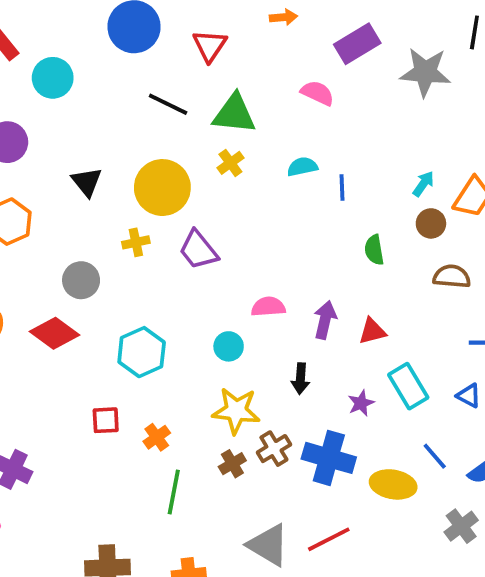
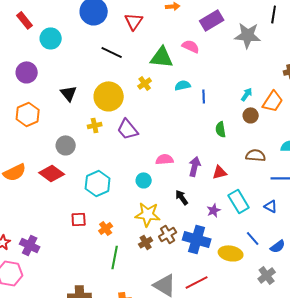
green triangle: (234, 114) -> (162, 57), moved
brown semicircle: (452, 276) -> (256, 155), moved
black arrow: (300, 379) -> (182, 197), turned 140

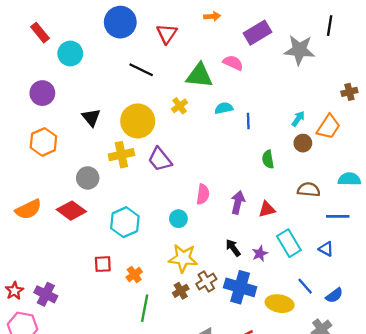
yellow cross: (95, 125) -> (121, 155), size x1.5
pink semicircle: (165, 159) -> (203, 194), turned 102
black arrow: (182, 197) -> (233, 248), moved

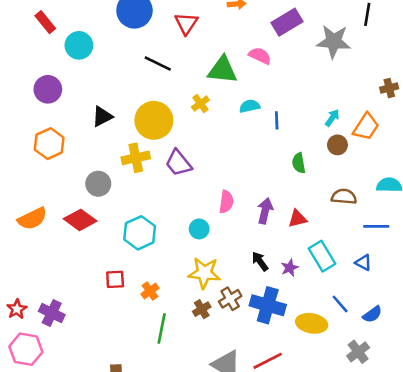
black triangle: (91, 117) -> (102, 116), turned 42

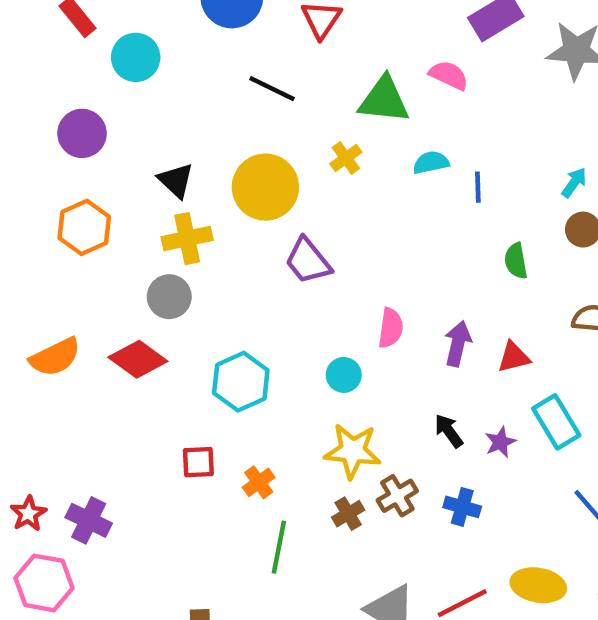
black triangle: (102, 116) -> (176, 180), turned -50
yellow cross: (136, 158) -> (187, 239), moved
blue cross: (268, 305) -> (462, 507), size x0.6
yellow ellipse: (312, 323) -> (538, 585), moved

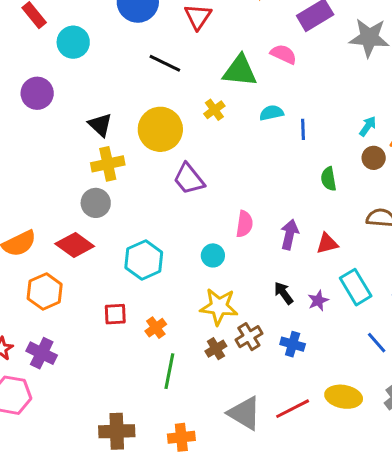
orange hexagon: (84, 227) -> (45, 292), moved

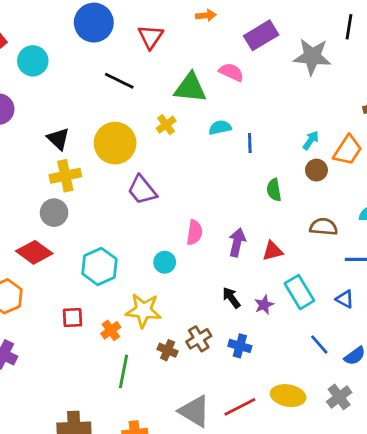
yellow star: (219, 307) -> (143, 310), moved
brown cross: (216, 349) -> (168, 350), turned -36

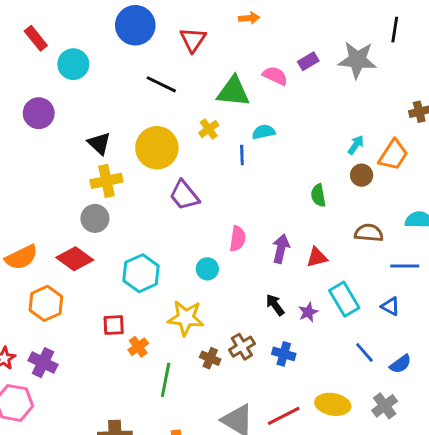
purple rectangle: (261, 35) -> (308, 61), moved, size x0.6
blue line: (250, 143) -> (242, 155), moved
orange cross: (111, 330) -> (138, 347), moved

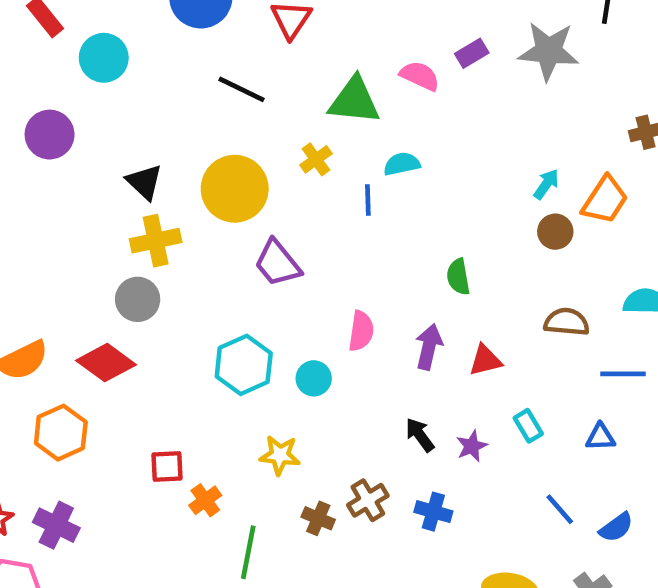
green semicircle: (318, 195) -> (458, 277), moved
cyan hexagon: (141, 273) -> (244, 365), moved
cyan rectangle: (344, 299) -> (528, 426), size x0.6
blue triangle: (390, 306) -> (600, 437), turned -30
yellow star: (186, 318) -> (280, 455), size x0.7

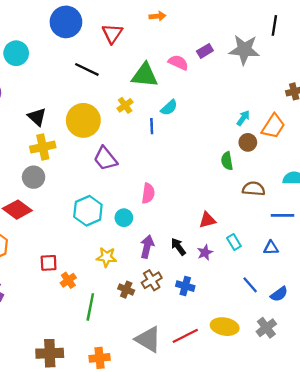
cyan semicircle: (402, 164) -> (169, 108), turned 150
green semicircle: (458, 277) -> (227, 161), moved
purple arrow: (429, 347) -> (147, 247), moved
red triangle: (485, 360) -> (207, 220), moved

